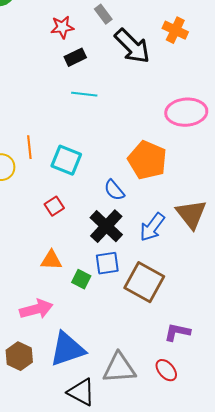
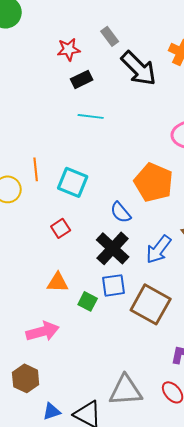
blue triangle: (67, 349) -> (52, 411), moved, size x0.5

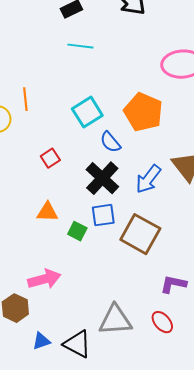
cyan square: (73, 182) -> (87, 112), moved, turned 36
pink arrow: (43, 331) -> (44, 279), moved

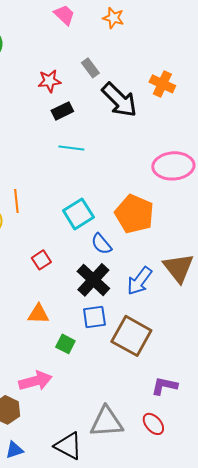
green square: (77, 231) -> (65, 344), moved
blue triangle: (41, 341) -> (14, 450), moved

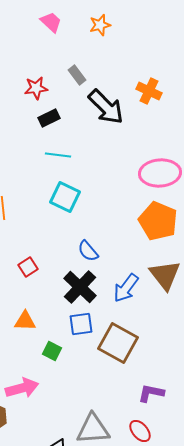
orange star: (113, 18) -> (100, 25), turned -30
cyan square: (78, 214) -> (65, 197), moved, turned -32
orange pentagon: (134, 214) -> (158, 221), moved

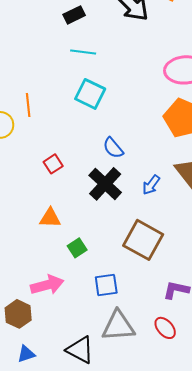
blue arrow: (126, 288) -> (151, 185), size x0.7
blue square: (81, 324) -> (106, 285), moved
green square: (52, 351) -> (77, 248), turned 30

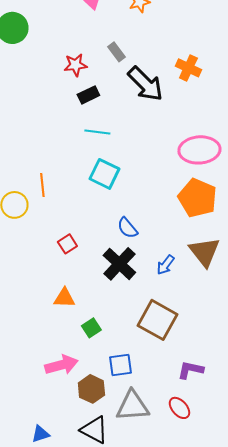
brown hexagon: (18, 314) -> (91, 389), moved

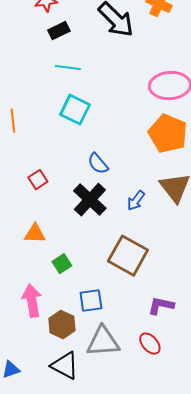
pink arrow: (61, 365) -> (32, 301), turned -84

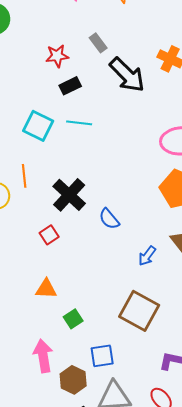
cyan square: (75, 110) -> (38, 126), moved
black cross: (90, 200) -> (69, 195), moved

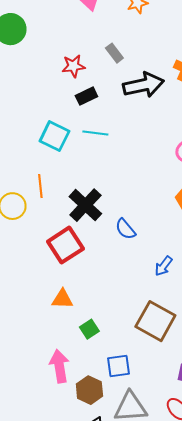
black arrow: (127, 75) -> (143, 85), turned -57
red square: (49, 235) -> (65, 245), size x1.8

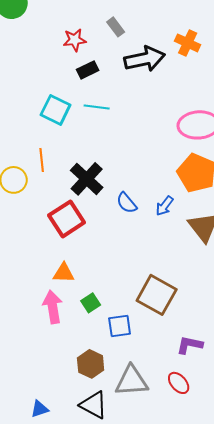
blue arrow: (163, 266) -> (165, 206), moved
pink arrow: (59, 366) -> (53, 307), moved
blue square: (118, 366) -> (120, 326), moved

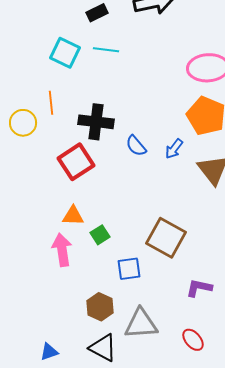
black cross: (87, 179) -> (96, 122), turned -36
green square: (91, 303) -> (100, 235), moved
red ellipse: (179, 383) -> (193, 340), moved

